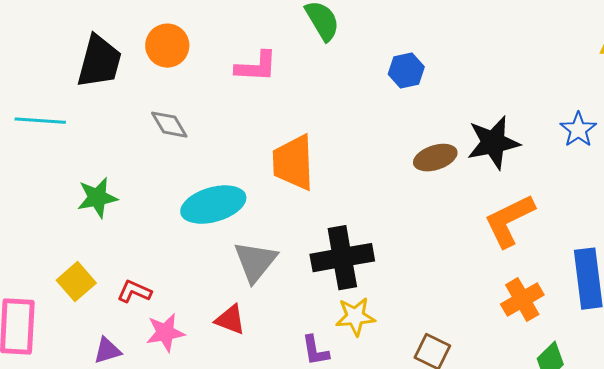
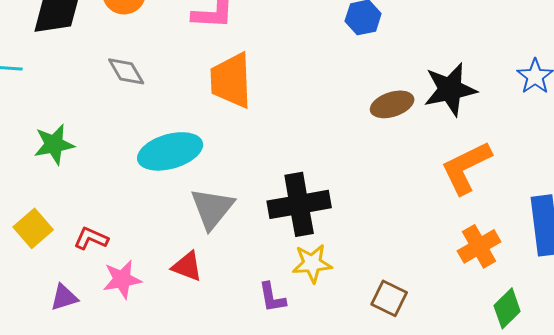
orange trapezoid: (293, 163) -> (231, 80), moved

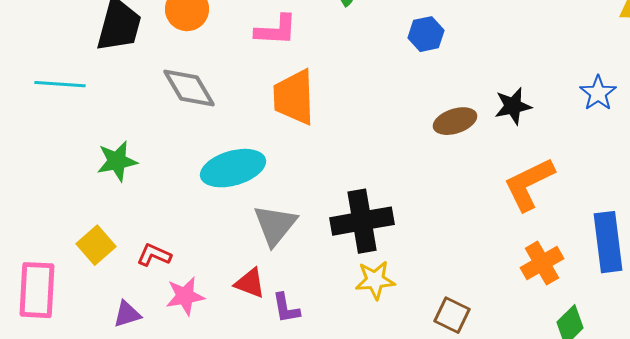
gray diamond: (126, 71) -> (189, 88), size x1.4
black star: (450, 89) -> (513, 106), size x0.7
purple L-shape: (272, 297) -> (286, 308), moved

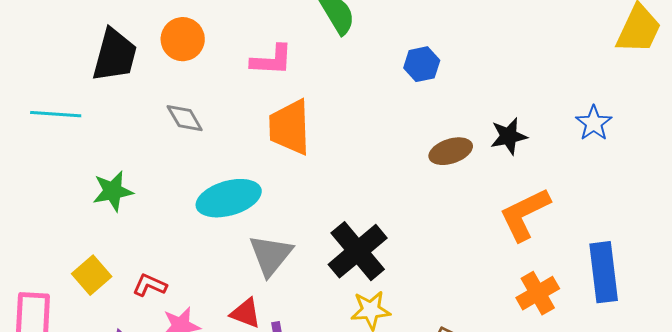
gray diamond: (189, 88) -> (185, 118), size x0.7
black cross: (362, 221) -> (358, 251), turned -30

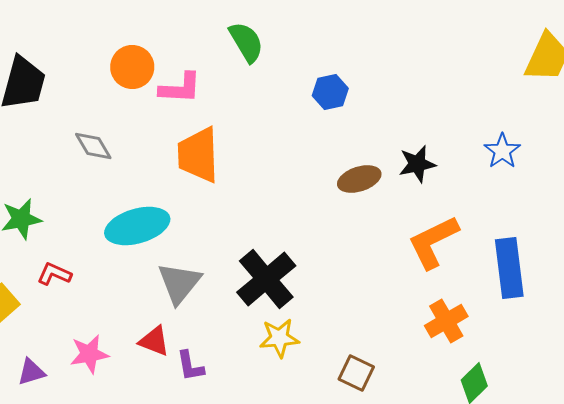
orange circle: (183, 39) -> (132, 67), moved
blue rectangle: (604, 272) -> (509, 268), moved
red L-shape: (150, 285) -> (54, 274), moved

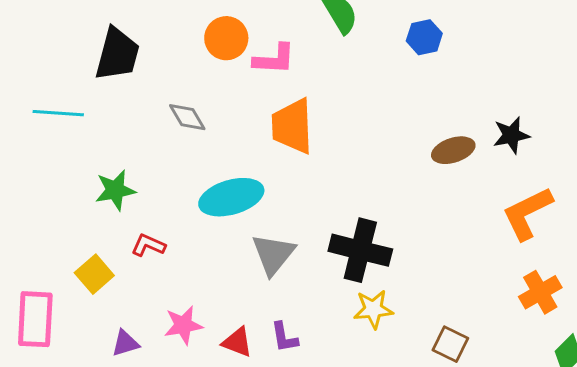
blue hexagon: (330, 92) -> (424, 37), moved
black cross: (266, 279) -> (360, 250), turned -36
red triangle: (154, 341) -> (237, 342), moved

